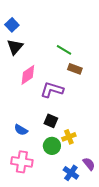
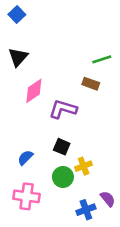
blue square: (12, 25) -> (17, 15), moved
green line: (64, 50) -> (102, 59), moved, turned -49
blue semicircle: (21, 130) -> (25, 158), turned 104
blue cross: (71, 173) -> (86, 210), turned 35

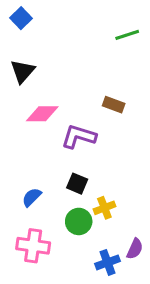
green line: (102, 59) -> (127, 35), moved
pink diamond: (34, 91) -> (42, 114), turned 35
purple semicircle: (108, 199) -> (135, 249), turned 63

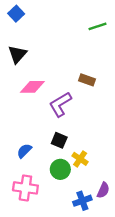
purple L-shape: (79, 136) -> (60, 104), turned -48
yellow cross: (104, 208) -> (80, 159), turned -35

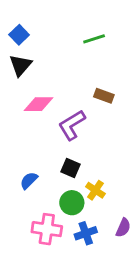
blue square: (16, 14) -> (19, 35), moved
green line: (97, 26) -> (94, 39), moved
pink cross: (25, 188) -> (47, 229), moved
blue cross: (82, 201) -> (86, 233), moved

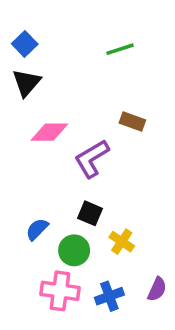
green circle: (72, 203) -> (74, 250), moved

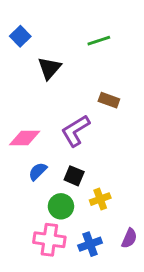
black triangle: (26, 83) -> (49, 68), moved
pink diamond: (49, 132) -> (25, 138), moved
blue semicircle: (37, 229) -> (38, 171), moved
yellow cross: (122, 242) -> (100, 199), turned 36

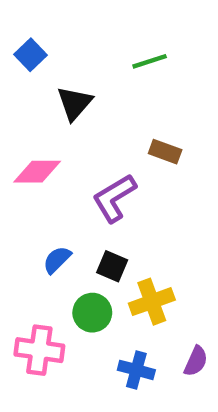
pink diamond: (25, 138) -> (37, 172), moved
yellow cross: (100, 199) -> (152, 302), size x1.4
pink cross: (49, 240) -> (39, 350), moved
blue cross: (90, 244) -> (136, 370), turned 35

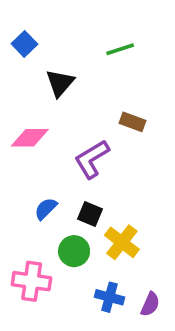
yellow cross: (152, 302) -> (122, 242), turned -32
purple semicircle: (196, 361) -> (150, 304), moved

